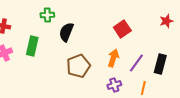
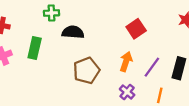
black semicircle: (66, 32) -> (73, 32), turned 72
purple cross: (114, 85) -> (127, 92), turned -32

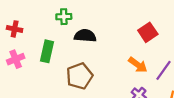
orange arrow: (126, 62) -> (138, 65), turned 108
brown pentagon: (86, 71) -> (80, 76), moved

